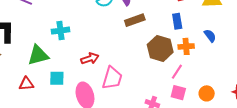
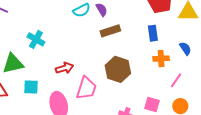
cyan cross: (61, 31) -> (36, 39), turned 36
brown hexagon: (160, 48) -> (118, 69), moved
pink line: (177, 72) -> (176, 80), moved

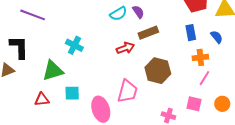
blue semicircle: (185, 48) -> (217, 37), moved
red arrow: (65, 68) -> (125, 48), moved
pink line: (176, 80) -> (204, 78), moved

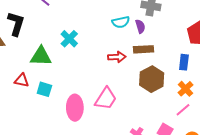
orange cross: (200, 57) -> (186, 89), turned 35
brown hexagon: (158, 71) -> (152, 79), moved
cyan square: (72, 93) -> (44, 89), moved

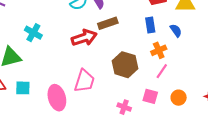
red arrow: (117, 57) -> (84, 38), size x1.4
brown hexagon: (152, 79) -> (125, 65), moved
orange cross: (186, 89) -> (159, 50), turned 35

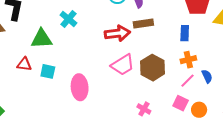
blue semicircle: (176, 31) -> (207, 76), moved
pink trapezoid: (84, 81) -> (123, 65), moved, turned 30
pink square: (150, 96) -> (181, 103), moved

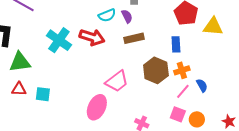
cyan cross: (68, 19) -> (59, 40), size x1.4
red arrow: (117, 33) -> (92, 37), moved, turned 30
green triangle: (42, 39) -> (20, 62), moved
brown hexagon: (153, 68) -> (156, 70), moved
pink ellipse: (80, 87) -> (97, 107), moved, turned 35

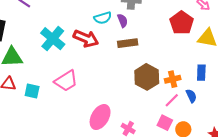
blue rectangle: (176, 44) -> (201, 73), moved
pink trapezoid: (117, 81) -> (66, 81), moved
pink ellipse: (97, 107) -> (100, 117), moved

